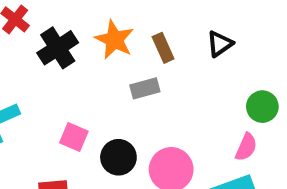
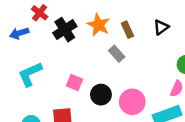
gray rectangle: (145, 88) -> (117, 54), turned 63

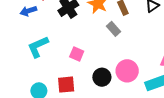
black circle: (101, 95) -> (102, 77), moved

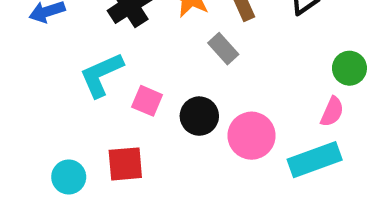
cyan L-shape: (38, 47) -> (101, 75), moved
black circle: (102, 77) -> (199, 116), moved

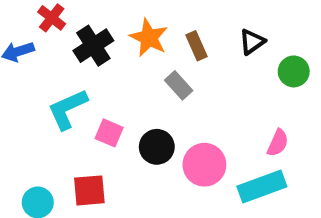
green circle: (349, 68) -> (294, 71), moved

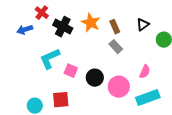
black cross: (93, 46) -> (63, 27), turned -30
gray rectangle: (179, 85) -> (116, 47), moved
pink semicircle: (278, 143) -> (145, 72), moved

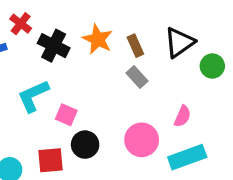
black triangle: (143, 25) -> (179, 42), size x1.5
black circle: (95, 78) -> (85, 145), moved

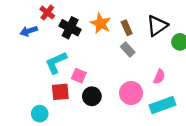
red square: (51, 160) -> (60, 92), moved

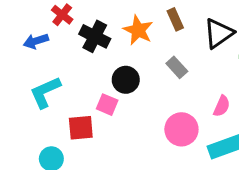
brown rectangle: (127, 28) -> (175, 19), moved
cyan L-shape: (56, 63) -> (45, 92), moved
black circle: (92, 96) -> (126, 80), moved

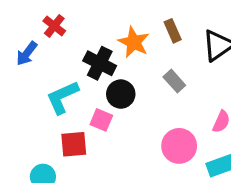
black cross: (95, 36) -> (100, 63), moved
blue arrow: (36, 41) -> (27, 53), turned -35
cyan L-shape: (45, 92) -> (62, 97), moved

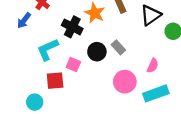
gray rectangle: (174, 81) -> (118, 47), moved
black circle: (121, 94) -> (97, 52), moved

